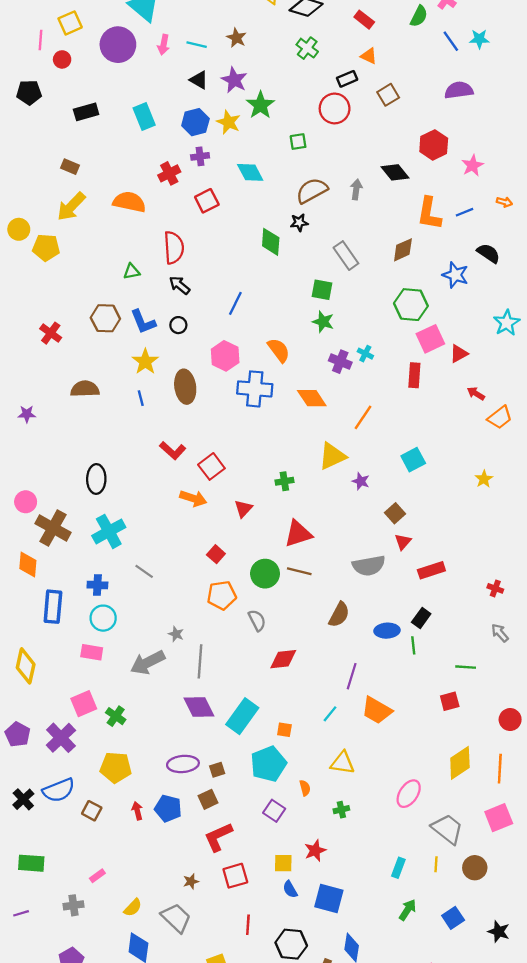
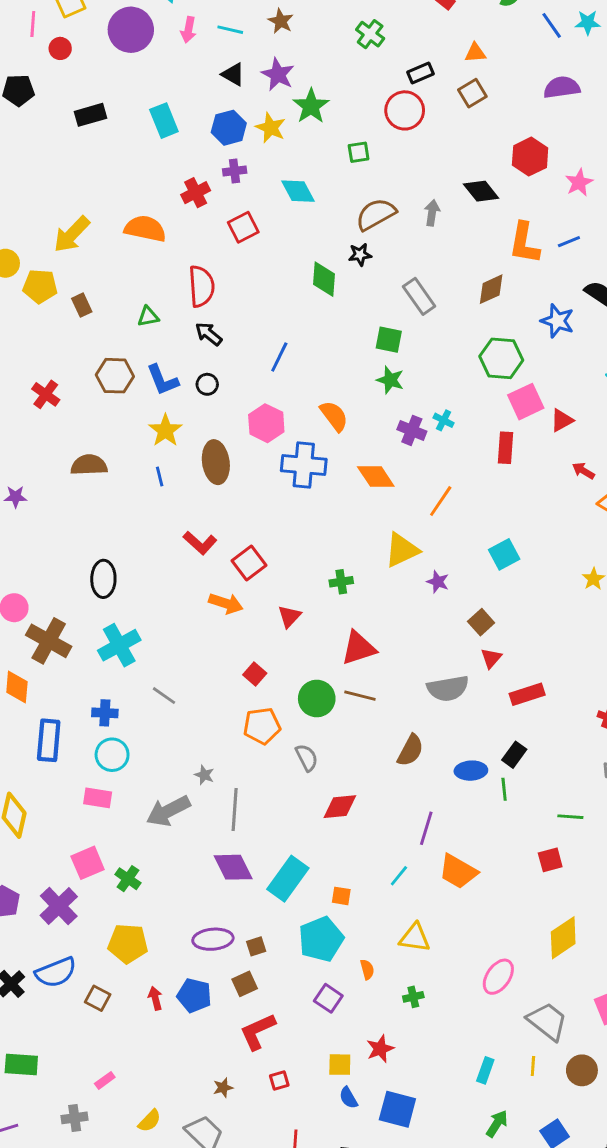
orange triangle: (369, 56) -> (475, 53), moved, turned -30
brown rectangle: (70, 167) -> (82, 305), moved, turned 42
red square: (235, 876) -> (279, 1080), size x0.6

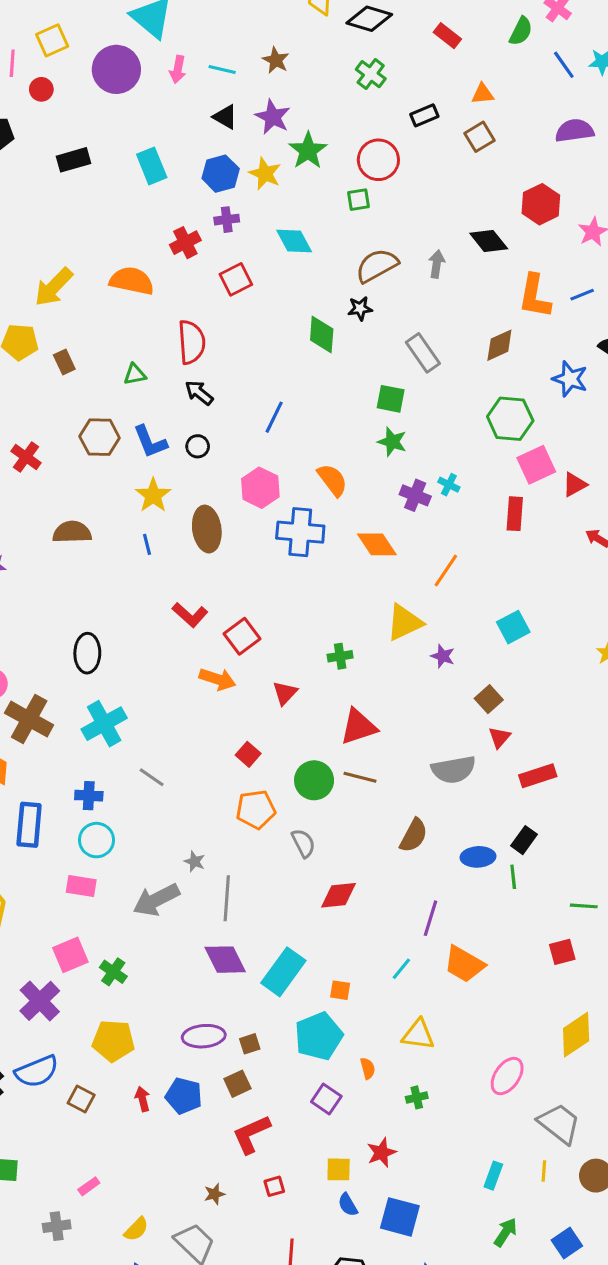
red circle: (405, 110) -> (378, 160), moved

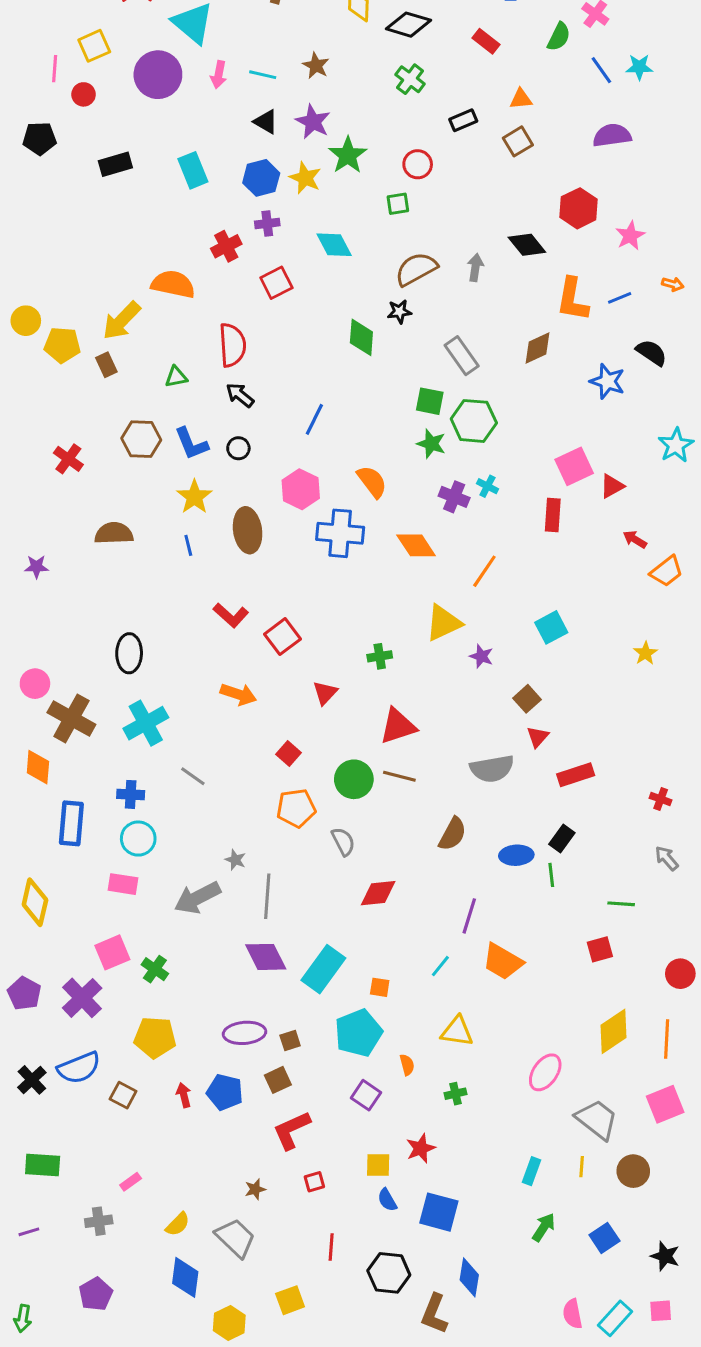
red circle: (378, 160) -> (418, 164), size x0.7
yellow arrow: (54, 287) -> (121, 321), moved
green hexagon: (510, 419) -> (474, 421), moved
orange arrow: (218, 679) -> (238, 694), moved

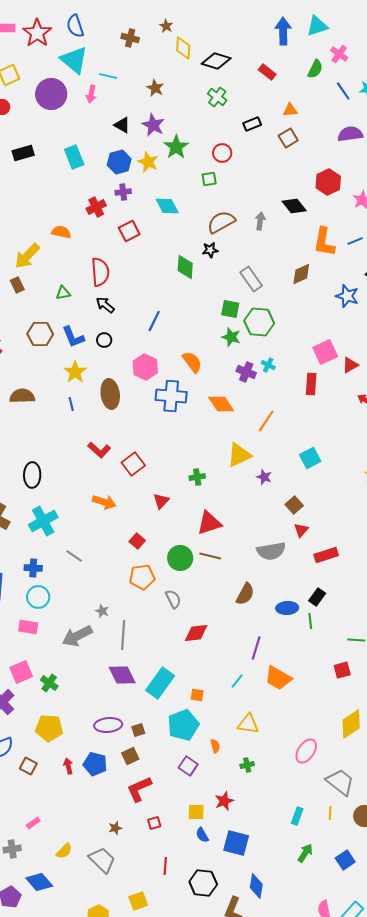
cyan line: (263, 75) -> (108, 76), moved
orange semicircle: (173, 284) -> (61, 232), size x0.7
blue diamond: (185, 1277) -> (39, 882), moved, turned -48

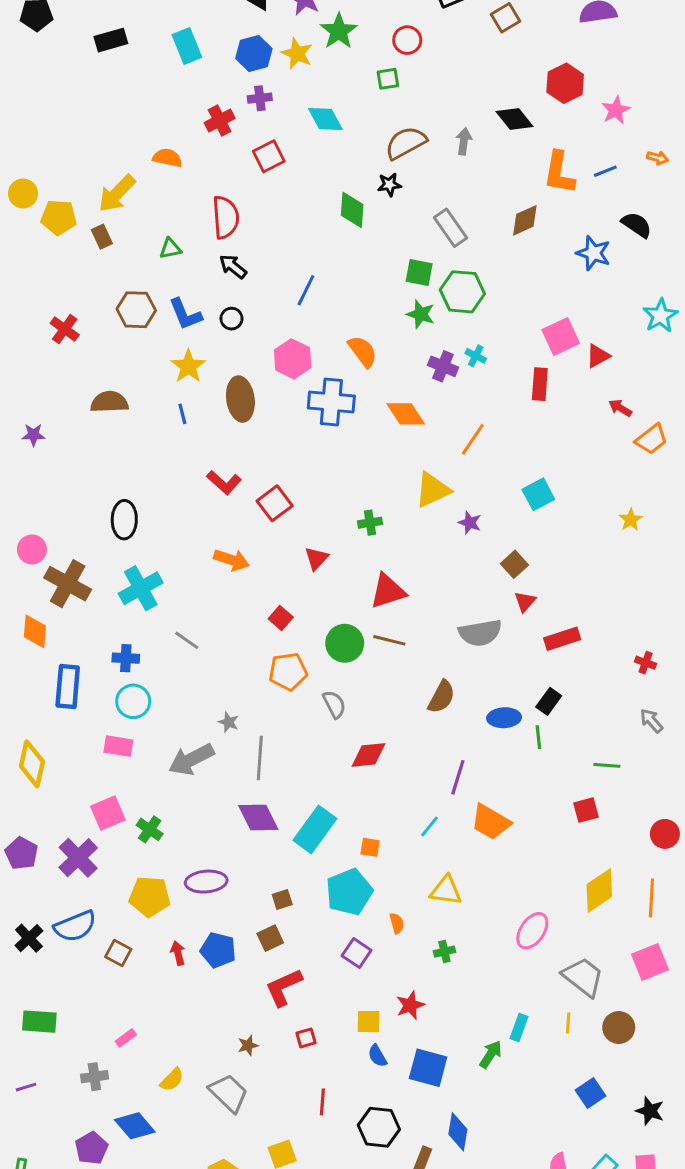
purple ellipse: (108, 725) -> (206, 882), moved
green arrow: (305, 853) -> (491, 1054), moved

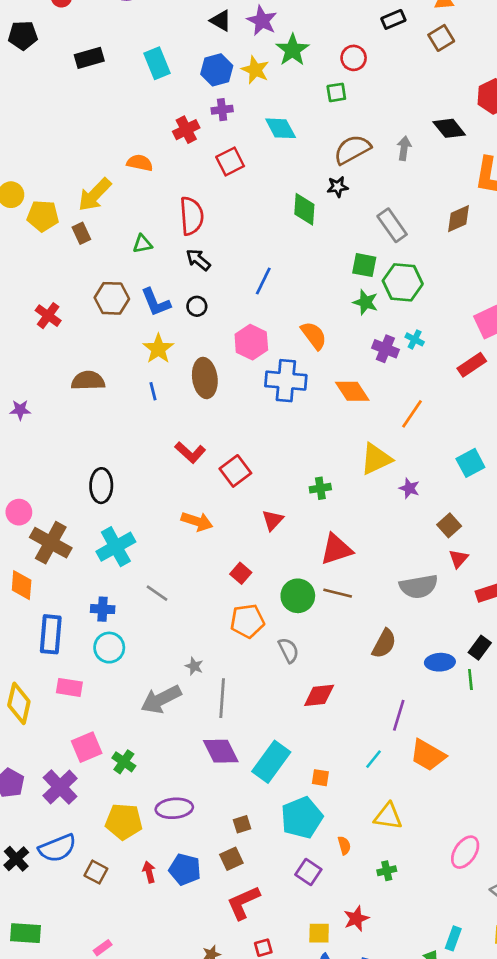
red rectangle: (540, 384) -> (472, 365), turned 52
pink rectangle: (118, 746) -> (69, 687), moved

